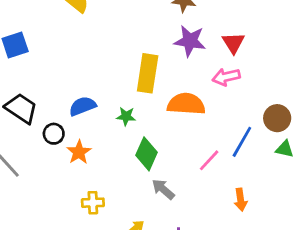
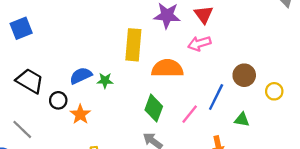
green star: (126, 116) -> (105, 81), moved
green triangle: (285, 149) -> (242, 120), moved
green diamond: (147, 154) -> (154, 108), moved

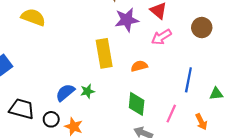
orange semicircle: (167, 68) -> (139, 66), size x0.6
brown circle: (244, 75) -> (202, 28), moved
pink line: (190, 114) -> (171, 114), moved

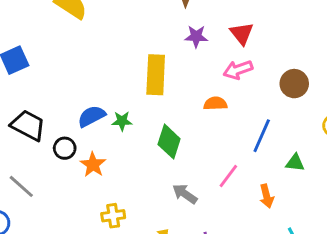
purple star: (127, 20) -> (196, 36), size x0.7
brown circle: (202, 28) -> (294, 84), moved
orange semicircle: (139, 66) -> (215, 103), moved
green diamond: (137, 104) -> (169, 142), moved

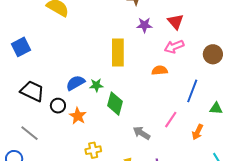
green diamond: (169, 142) -> (115, 104), moved
orange arrow: (267, 196) -> (198, 132), turned 42

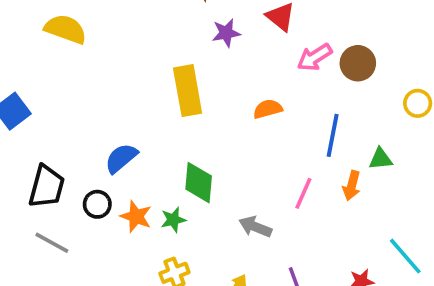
pink arrow: (174, 47) -> (315, 57), moved
green star: (96, 85) -> (173, 220), moved
black trapezoid: (32, 91) -> (47, 187), turned 90
orange arrow: (198, 132) -> (352, 186), moved
gray line: (29, 133) -> (52, 243), moved

